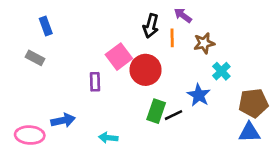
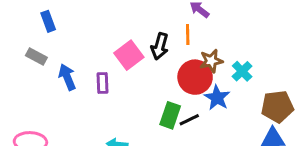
black arrow: (151, 26) -> (160, 46), moved
brown star: (204, 43) -> (211, 61), moved
red circle: (146, 70) -> (195, 77), moved
blue arrow: (63, 120) -> (67, 77), moved, turned -100

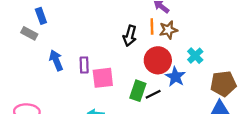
pink square: (129, 55) -> (103, 78), moved, turned 30
gray rectangle: (36, 57) -> (29, 33), moved
brown star: (211, 61) -> (168, 30), moved

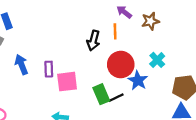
brown star: (168, 30) -> (150, 21), moved
green rectangle: (138, 91) -> (101, 94), turned -42

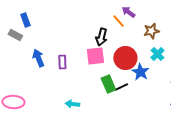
brown star: (150, 21) -> (151, 31), moved
orange line: (115, 31) -> (118, 21), moved, turned -40
pink square: (67, 82) -> (95, 56), moved

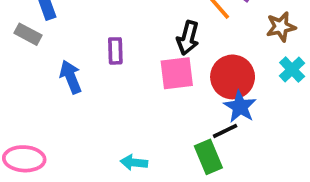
purple rectangle: (62, 62) -> (115, 51), moved
blue star: (140, 72) -> (240, 107), moved
green rectangle: (108, 84) -> (208, 157), moved

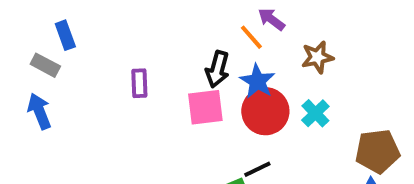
cyan cross: (292, 70) -> (315, 113), moved
blue arrow: (71, 77) -> (39, 111), moved
blue star: (240, 107) -> (257, 81), moved

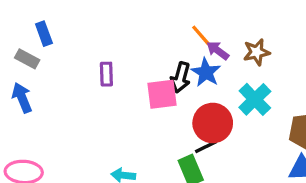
purple arrow: (271, 19) -> (218, 50), moved
black arrow: (217, 69) -> (181, 77), moved
red circle: (265, 111) -> (213, 123), moved
cyan cross: (315, 113) -> (255, 99), size x1.4

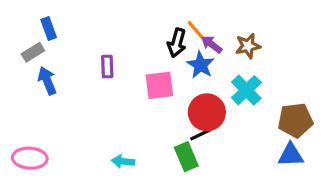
gray rectangle: (27, 59) -> (33, 52), turned -60
black arrow: (181, 77) -> (177, 43), moved
blue arrow: (22, 98) -> (47, 81), moved

